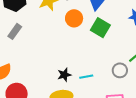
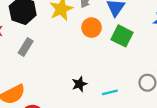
black star: (64, 75) -> (79, 84), moved

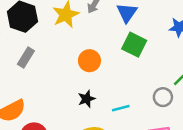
orange circle: (92, 28) -> (89, 61), moved

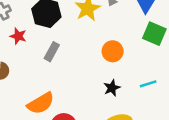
cyan line: (121, 108) -> (148, 84), moved

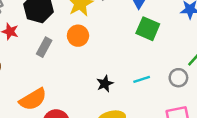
orange circle: (113, 51) -> (78, 36), moved

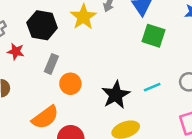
orange circle: (78, 36) -> (70, 84), moved
black star: (105, 84) -> (116, 95), size x1.6

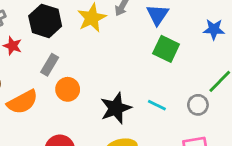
cyan line: (152, 87) -> (157, 105), turned 42
orange semicircle: (45, 117) -> (22, 102), moved

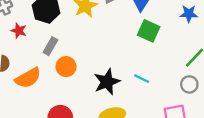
gray circle: (198, 105) -> (189, 84), moved

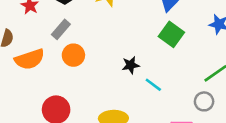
black star: (107, 82) -> (131, 65), moved, size x0.6

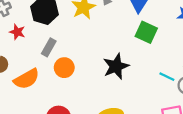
black star: (131, 65) -> (116, 66), size x1.6
cyan line: (153, 85) -> (167, 77), moved

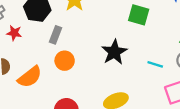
gray rectangle: (49, 47) -> (56, 35), moved
cyan line: (167, 77) -> (155, 64), moved

